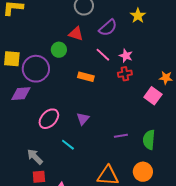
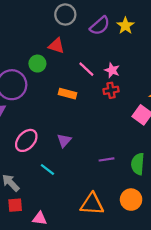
purple semicircle: (108, 28) -> (100, 26), moved

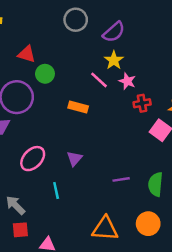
yellow star: (125, 26) -> (114, 60), moved
red triangle: (56, 46) -> (27, 54), moved
red cross: (111, 90) -> (142, 103), moved
cyan line: (47, 169) -> (56, 190), turned 40

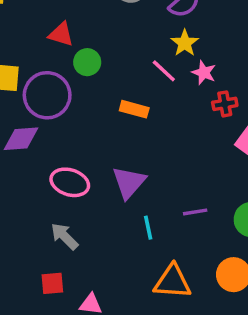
pink ellipse: (33, 159) -> (70, 182), turned 65
purple triangle: (74, 159) -> (129, 182), size x1.5
cyan line: (56, 190) -> (148, 228), moved
gray arrow: (15, 205) -> (65, 236), moved

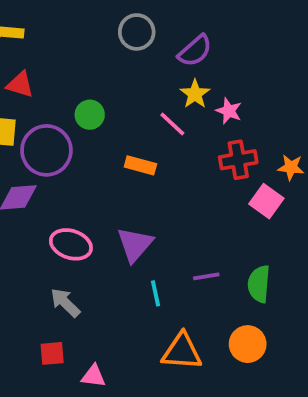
red triangle: (61, 34) -> (20, 85), moved
pink star: (204, 73) -> (229, 111), moved
red cross: (225, 104) -> (238, 160), size x1.4

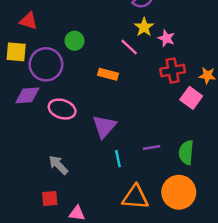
pink ellipse: (71, 244) -> (62, 109), moved
orange circle: (248, 344) -> (179, 192), size x1.4

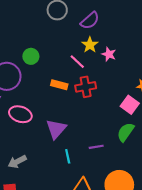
red cross: (173, 71) -> (86, 87), moved
green semicircle: (186, 152) -> (126, 132), moved, turned 30
gray arrow: (58, 165) -> (17, 162), turned -72

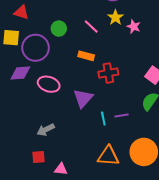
pink line: (77, 62) -> (91, 27), moved
red cross: (86, 87) -> (108, 73), moved
cyan line: (68, 156) -> (103, 119), moved

